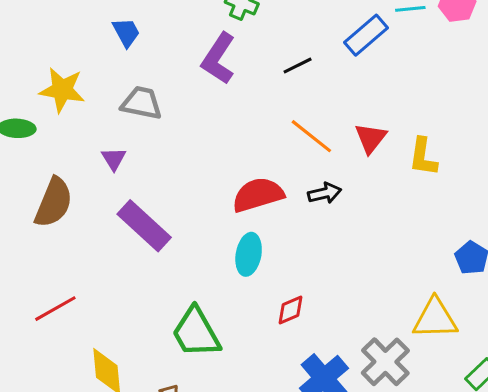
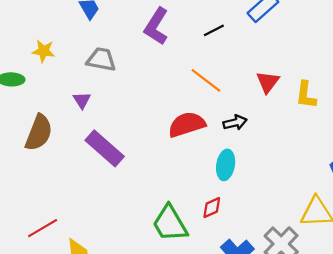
yellow star: (62, 90) -> (44, 51), size x0.7
orange line: (311, 136) -> (206, 80), moved
cyan ellipse: (249, 254) -> (226, 165), moved
red line: (55, 309) -> (43, 228), moved
green trapezoid: (196, 333) -> (170, 223), moved

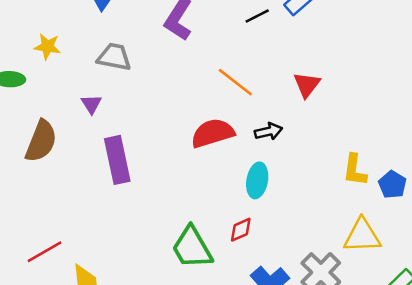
black line: (214, 30) -> (257, 16), moved
yellow L-shape: (306, 95) -> (355, 170), moved
purple rectangle: (105, 148) -> (117, 160), turned 36

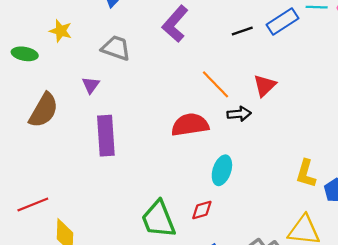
red triangle: (307, 85) -> (265, 86), moved
black arrow: (269, 131) -> (239, 114), moved

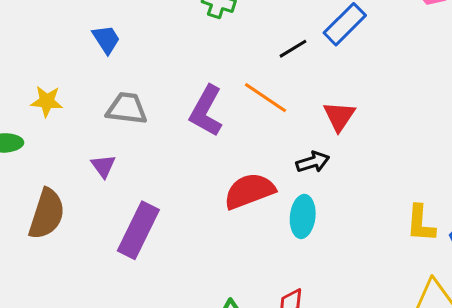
purple L-shape: (175, 24) -> (206, 111), moved
orange line: (216, 84) -> (265, 98), moved
purple rectangle: (106, 136) -> (138, 230), turned 42
cyan ellipse: (222, 170) -> (303, 216), moved

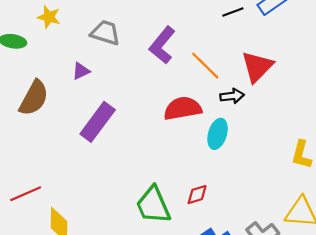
orange line: (265, 98) -> (205, 66), moved
red triangle: (339, 116) -> (257, 67), size x1.4
purple triangle: (103, 166) -> (81, 71), turned 30

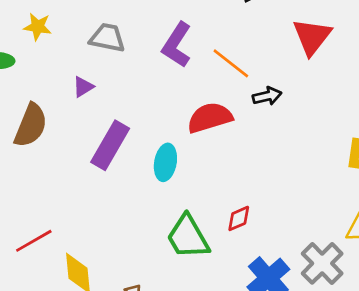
red triangle: (257, 67) -> (312, 37), moved
cyan ellipse: (218, 134) -> (165, 162), moved

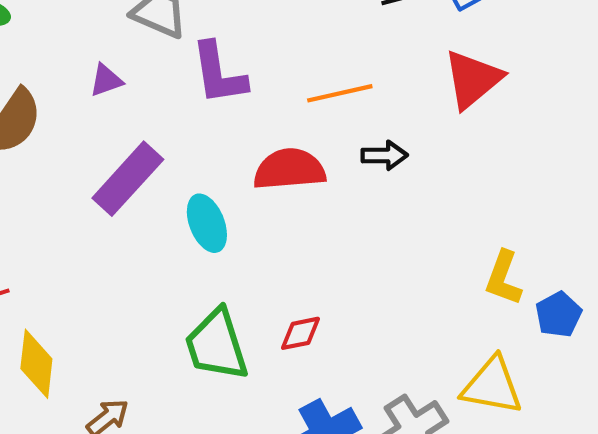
purple L-shape: (177, 45) -> (219, 73), moved, turned -54
orange line: (231, 63) -> (340, 93), turned -63
cyan ellipse: (165, 162) -> (207, 223), turned -44

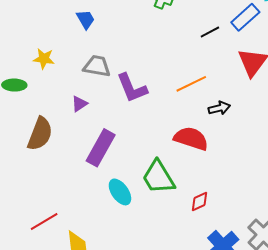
red semicircle: (289, 169) -> (191, 138), moved, turned 36
cyan ellipse: (207, 223) -> (120, 192), moved
green trapezoid: (216, 345) -> (158, 177), moved

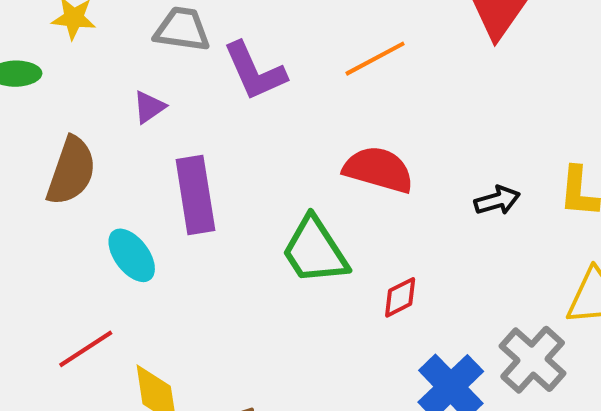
black arrow: (219, 108) -> (497, 200), moved
purple rectangle: (101, 148) -> (195, 195), turned -36
cyan ellipse: (120, 192) -> (132, 255), moved

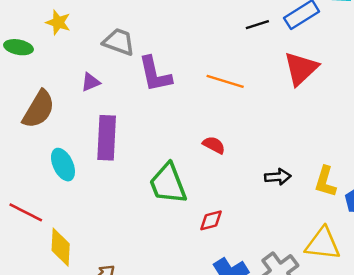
orange line: (375, 59) -> (225, 81), turned 33
red semicircle: (378, 170) -> (214, 145), size x0.6
red line: (86, 349) -> (26, 212), turned 48

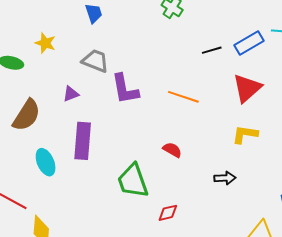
yellow L-shape: (325, 182) -> (245, 134), moved, turned 80

